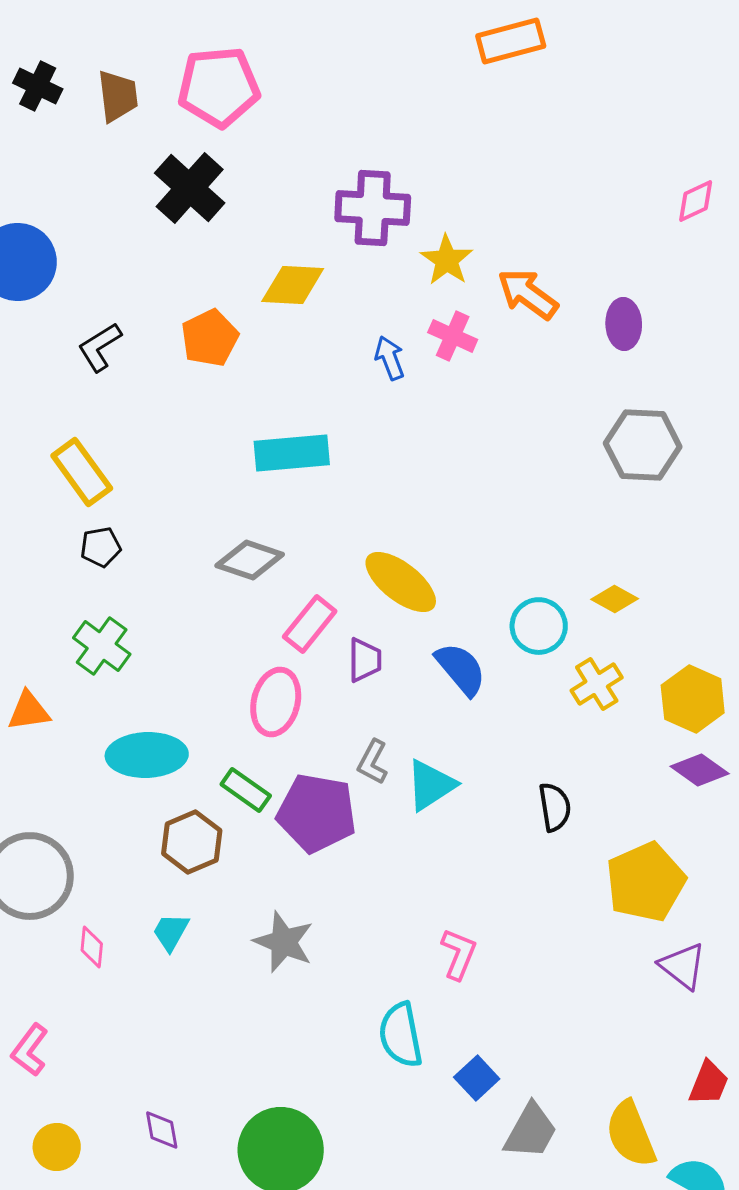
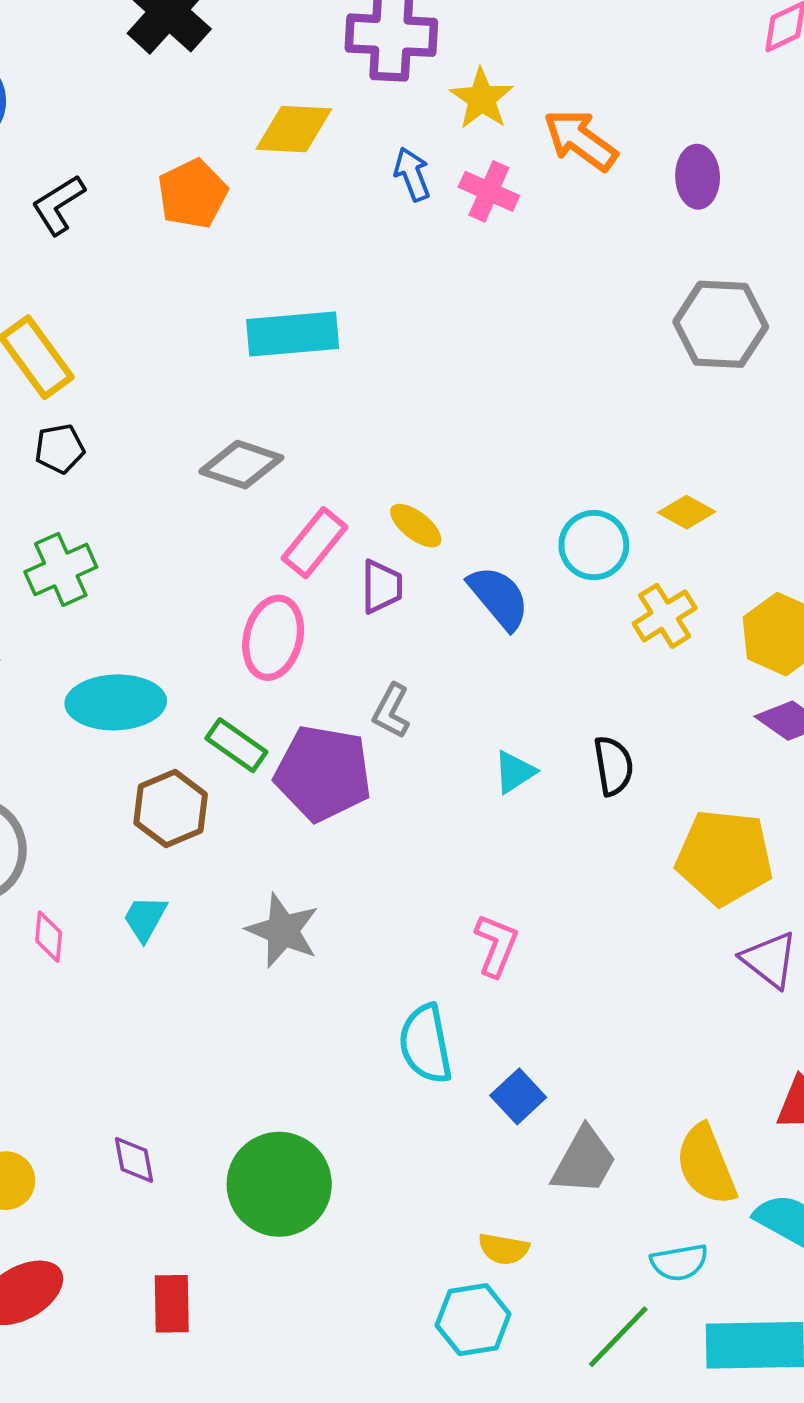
blue arrow: (390, 358) -> (412, 174), moved
yellow ellipse: (401, 582) -> (416, 526), moved, size x0.6
green cross: (102, 646) -> (61, 569), turned 30
cyan triangle: (431, 785) -> (515, 772), moved, size x0.7
yellow pentagon: (646, 882) -> (724, 857), turned 30

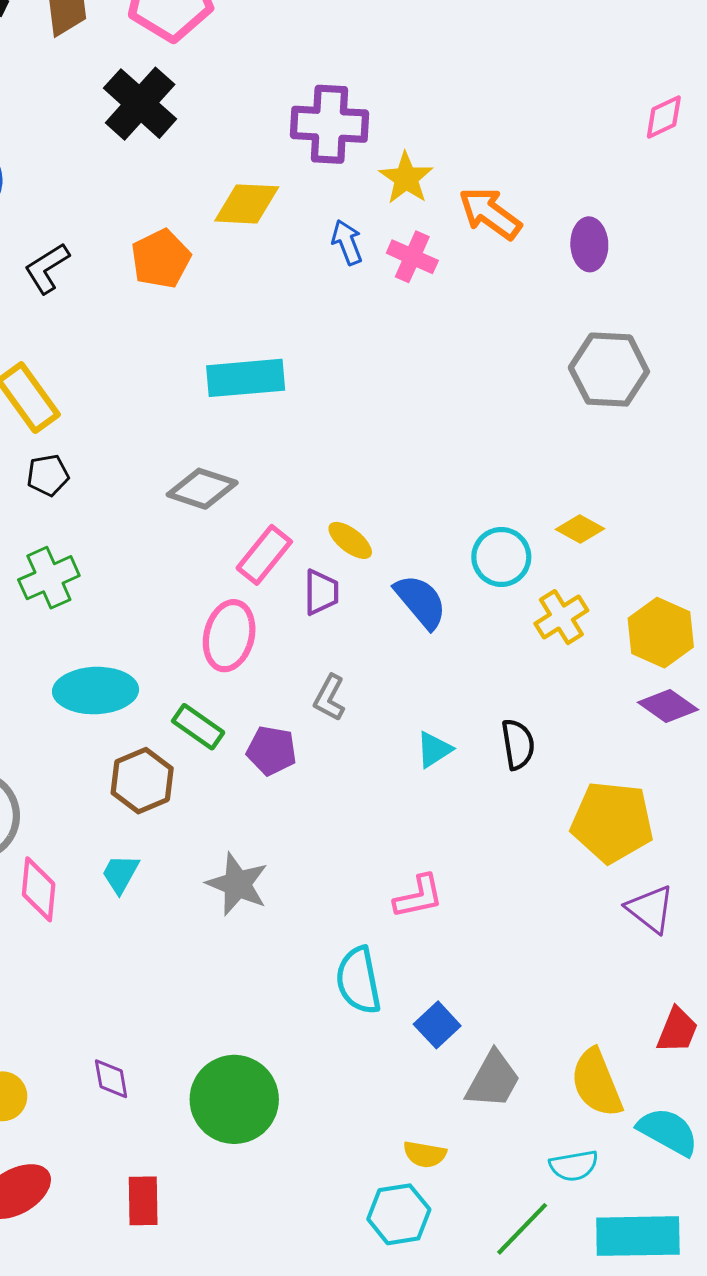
purple pentagon: (323, 773) -> (272, 751), size x0.6
pink diamond: (49, 937) -> (39, 889), size x1.5
pink L-shape: (496, 945) -> (419, 897), turned 56

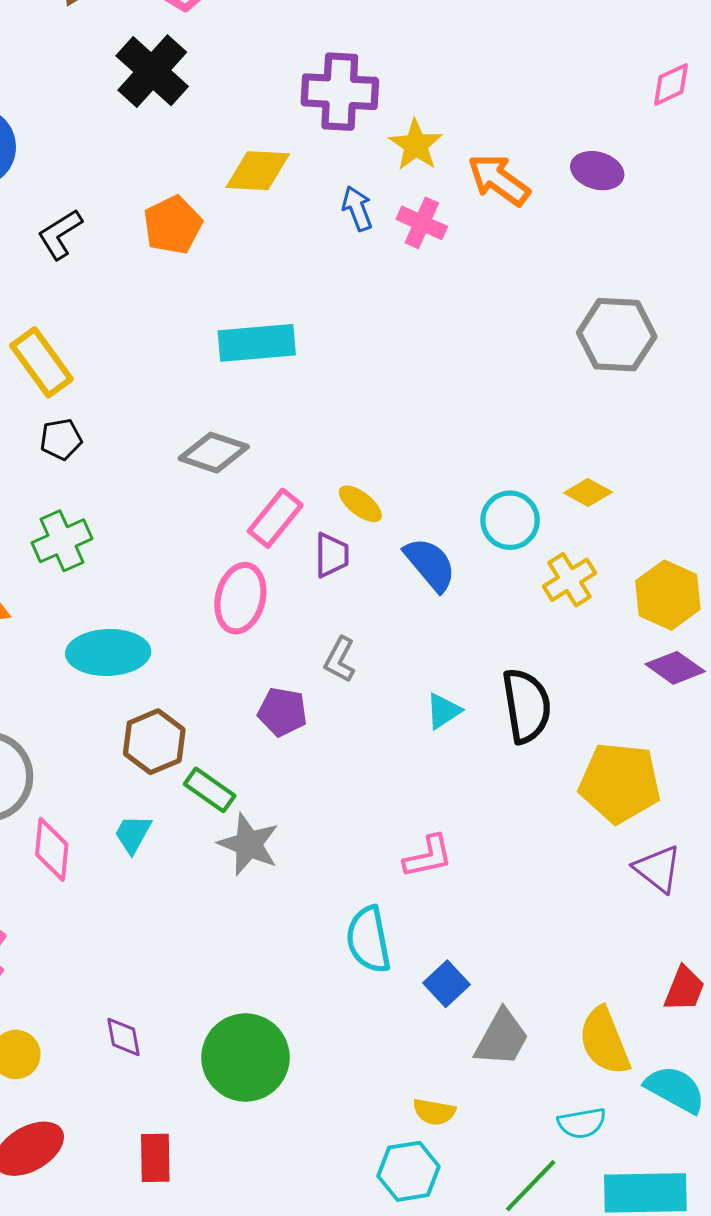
purple ellipse: (589, 244) -> (597, 171), moved, turned -72
green rectangle: (198, 727) -> (210, 790), moved
black semicircle: (518, 744) -> (526, 706), size x1.5

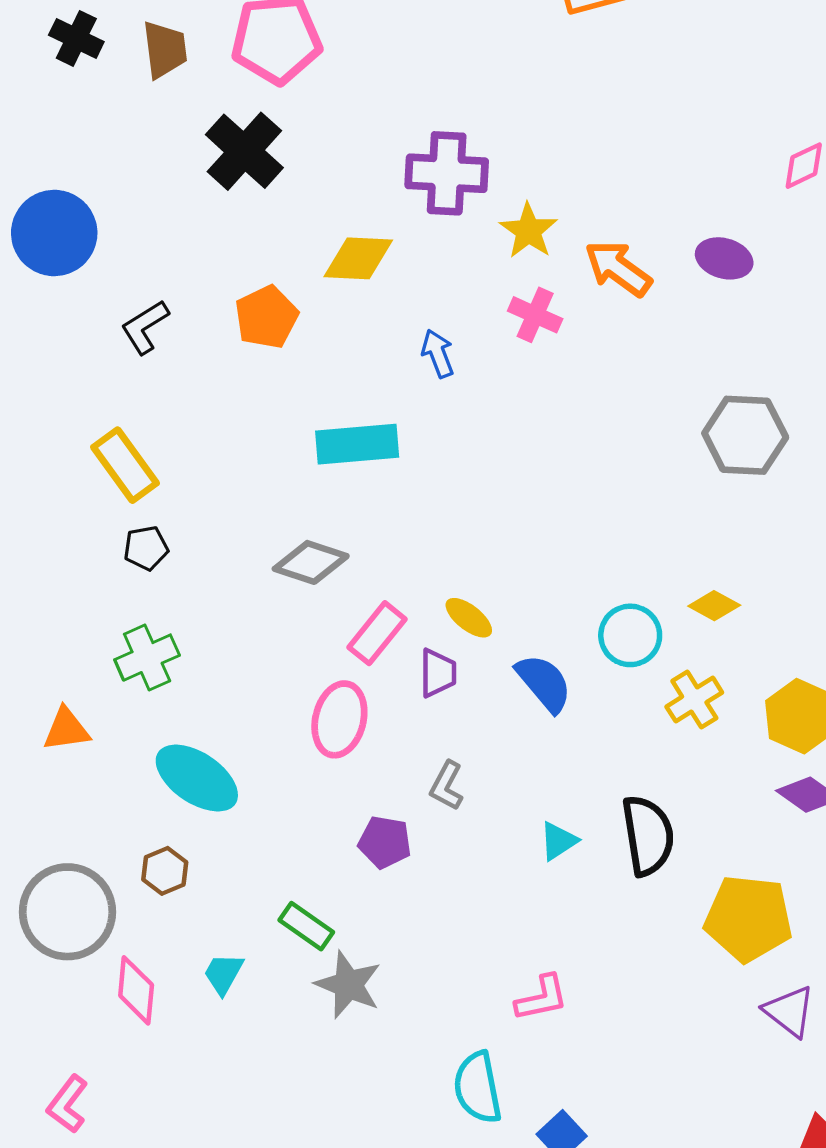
blue arrow: (357, 209) -> (438, 353), moved
cyan ellipse: (108, 652) -> (197, 778), turned 36
brown hexagon: (154, 742) -> (165, 871), moved, size x0.7

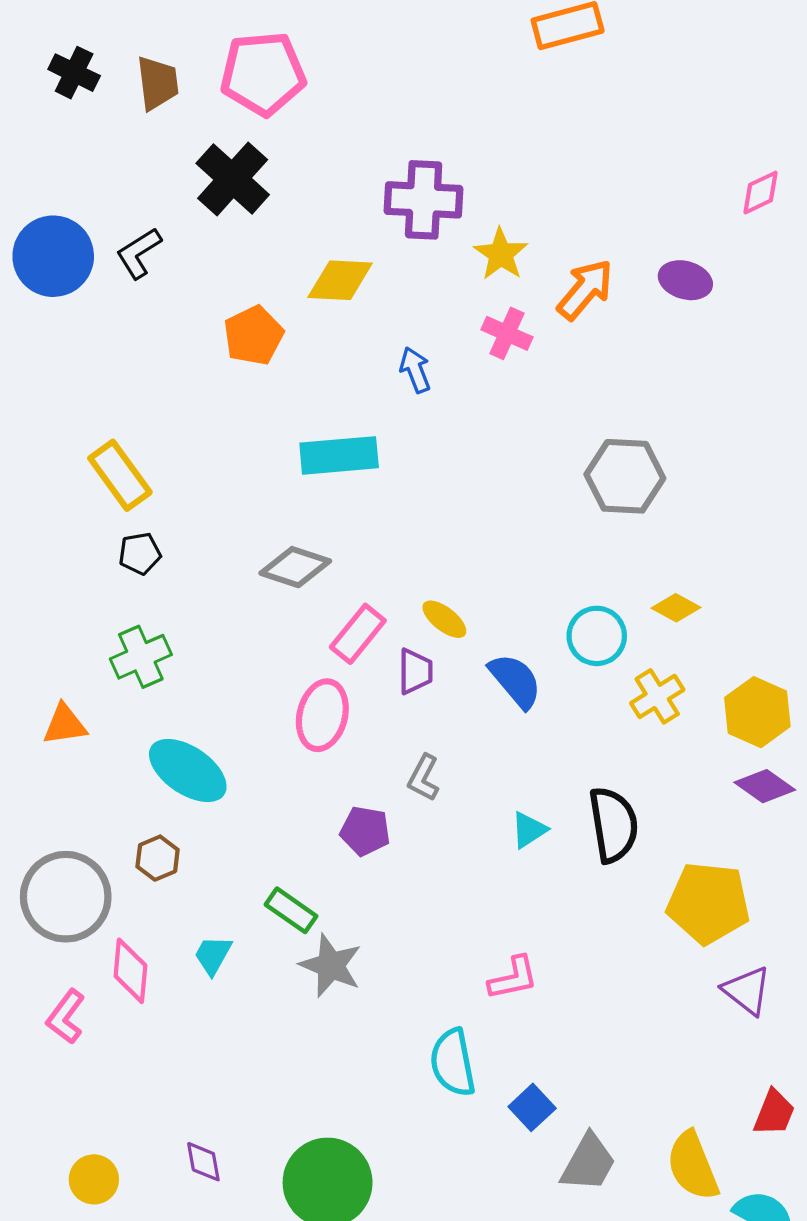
orange arrow: (618, 268) -> (585, 290), turned 94
black L-shape: (145, 327) -> (139, 253), moved
gray hexagon: (745, 435) -> (625, 476), moved
pink L-shape: (67, 1104) -> (66, 1017), moved

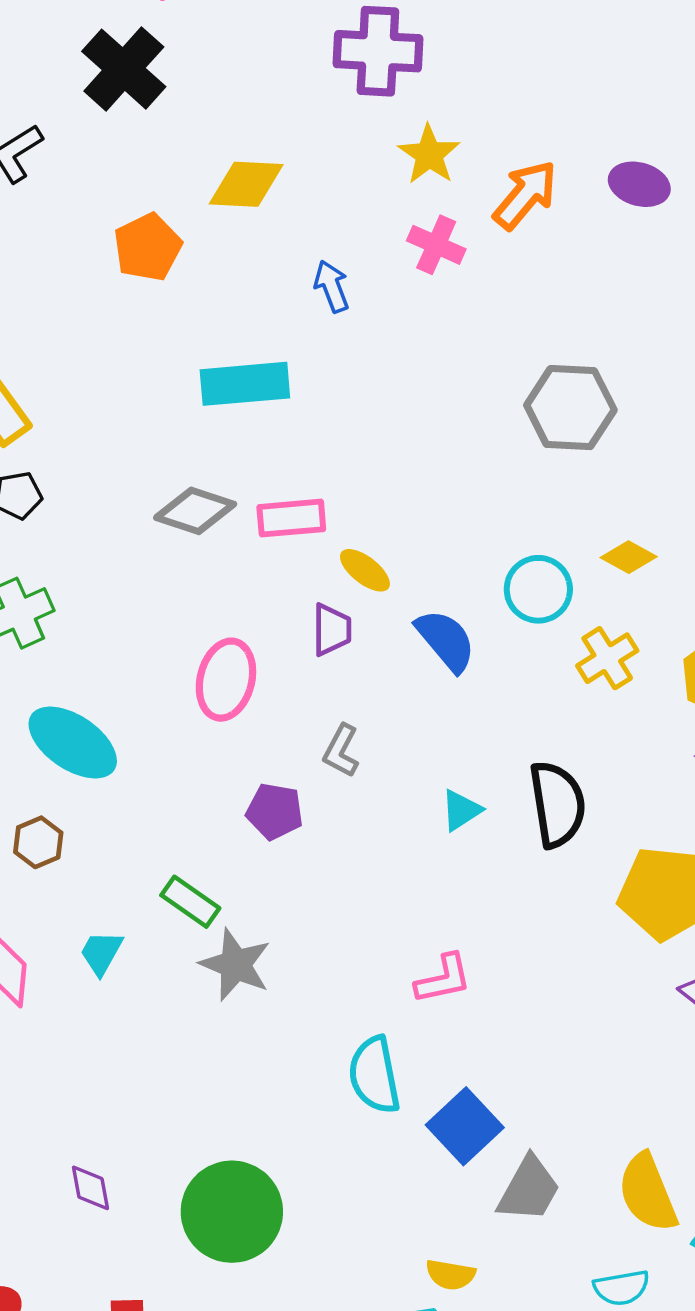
purple cross: (424, 200) -> (378, 51), moved
pink rectangle: (358, 634) -> (291, 518), moved, turned 46
blue square: (532, 1107) -> (465, 1126), size x1.4

